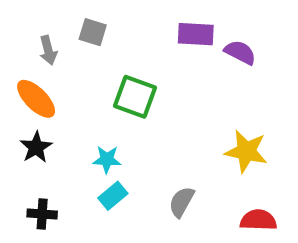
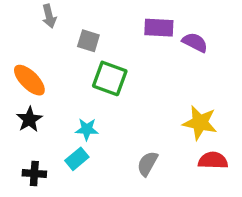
gray square: (93, 32) -> (88, 41), moved
gray arrow: (48, 50) -> (49, 16), moved
cyan rectangle: (113, 196) -> (77, 159), moved
red semicircle: (258, 220) -> (213, 160), moved

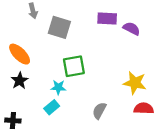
gray square: (88, 41) -> (59, 27), size x1.5
green square: (110, 78) -> (74, 66), moved, turned -30
black cross: (34, 174) -> (13, 121), moved

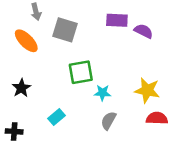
orange ellipse: (20, 54) -> (26, 41), moved
cyan star: (58, 87) -> (102, 93), moved

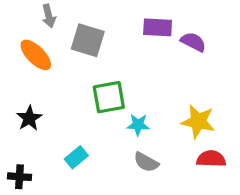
gray semicircle: (108, 121) -> (146, 162), turned -90

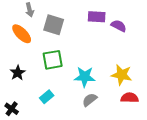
green square: (109, 97) -> (53, 60), moved
cyan star: (138, 125) -> (85, 77), size x1.5
gray semicircle: (146, 162) -> (90, 100), turned 112
black cross: (19, 177) -> (12, 109), turned 32

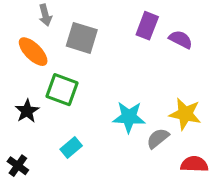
purple rectangle: (97, 17) -> (147, 26), turned -72
green square: (53, 60) -> (62, 90), moved, turned 30
red semicircle: (130, 98) -> (194, 164), moved
gray semicircle: (90, 100) -> (158, 138), moved

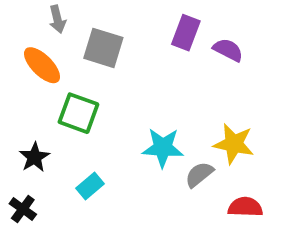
black star: (27, 111) -> (34, 157), moved

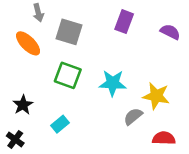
purple semicircle: (228, 50) -> (170, 32), moved
green square: (78, 113) -> (68, 75), moved
cyan star: (163, 148) -> (113, 83), moved

